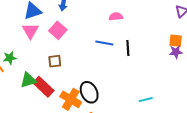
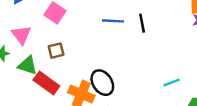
pink triangle: (30, 31) -> (21, 35), moved
green triangle: (28, 80) -> (28, 65), moved, turned 42

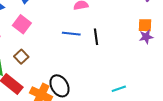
brown square: (56, 51) -> (21, 57), turned -32

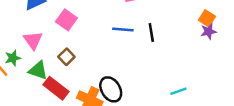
orange square: (145, 25) -> (207, 18), turned 32

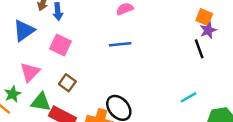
black line: (151, 32) -> (199, 49), moved
pink triangle: (33, 40) -> (30, 72), turned 30

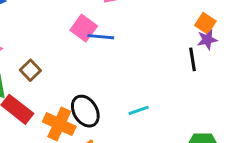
pink square: (60, 45) -> (84, 28), moved
cyan line: (189, 97) -> (139, 110), moved

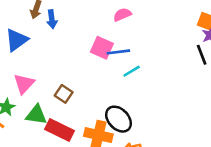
cyan line: (139, 110) -> (132, 71), moved

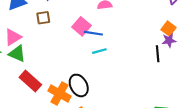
brown square: (64, 94) -> (43, 18), moved, turned 32
green triangle: (36, 115) -> (17, 54), moved

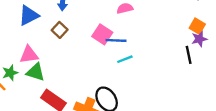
brown square: (43, 18) -> (60, 30), turned -32
pink triangle: (13, 37) -> (29, 55), turned 30

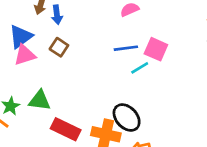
pink square: (102, 34) -> (156, 49), moved
pink triangle: (29, 55) -> (25, 55), moved

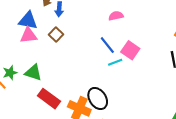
blue triangle: (21, 36) -> (28, 21), turned 36
blue line: (126, 48) -> (107, 45), turned 48

